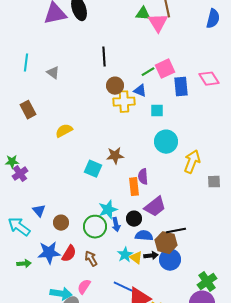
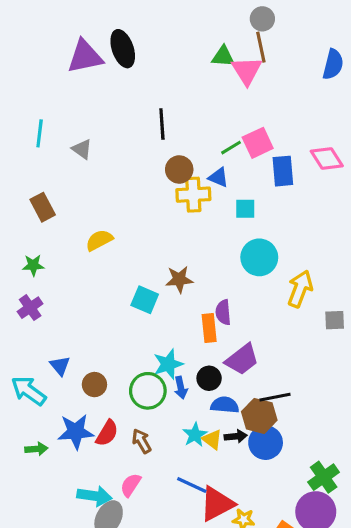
green star: (12, 162) -> (33, 265), moved

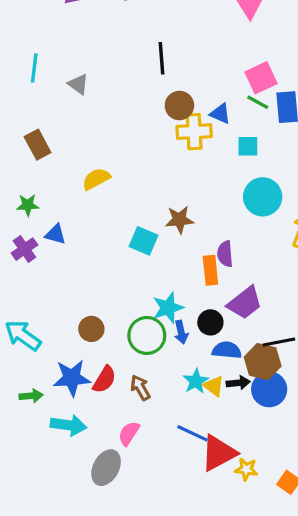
green line: (231, 148) -> (258, 102), moved, turned 60
blue triangle: (60, 366) -> (55, 234), moved, turned -35
cyan arrow: (94, 496) -> (69, 425), moved

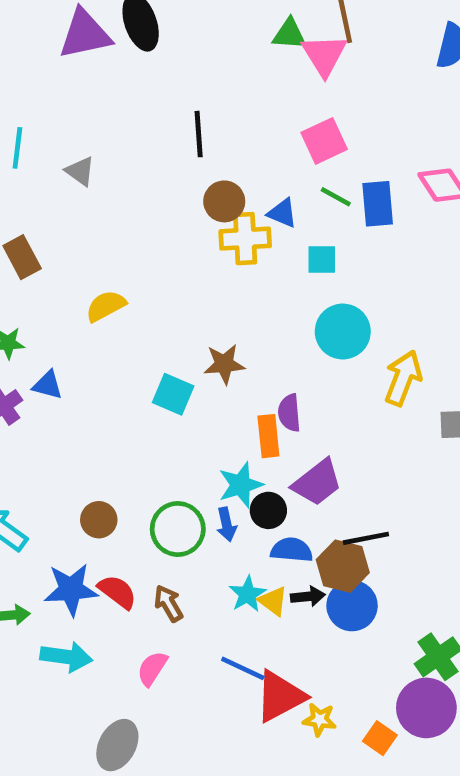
pink square: (261, 78) -> (324, 141), moved
cyan star: (168, 308) -> (241, 485), moved
red semicircle: (104, 380) -> (117, 592), turned -84
gray ellipse: (106, 468) -> (117, 745), moved

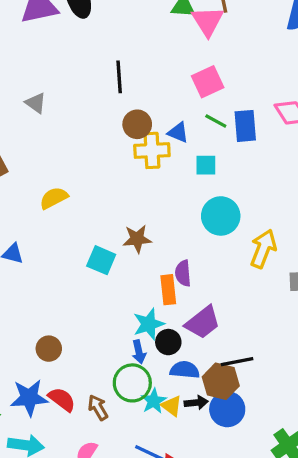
green circle: (178, 529) -> (132, 383), moved

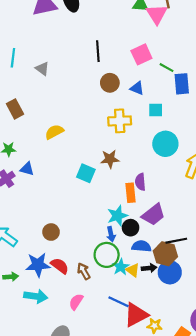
pink square: (208, 82) -> (141, 54), moved
green line: (216, 121) -> (166, 68), moved
yellow cross: (152, 150) -> (120, 121), moved

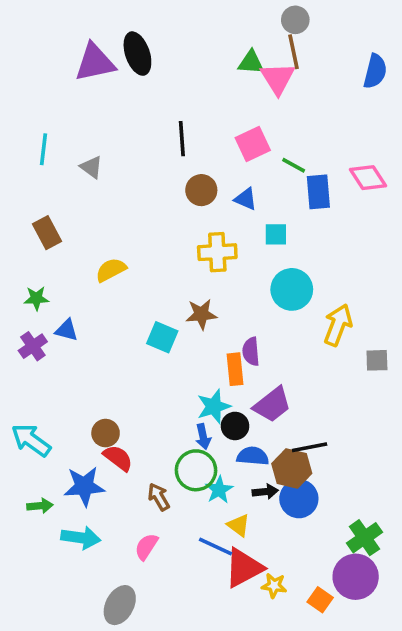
red semicircle: (60, 266) -> (118, 458), moved
yellow triangle: (133, 270) -> (239, 525), moved

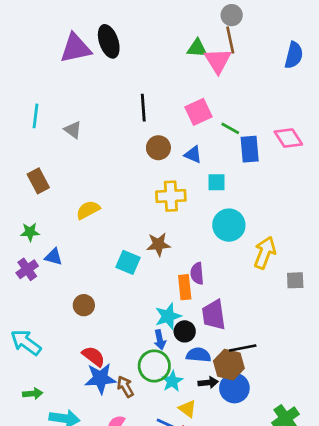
purple trapezoid: (272, 405) -> (214, 315), turned 120
brown circle: (106, 433) -> (84, 305), moved
blue star: (84, 486) -> (100, 378), moved

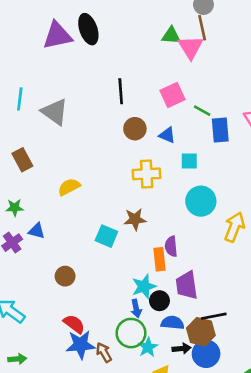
gray triangle: (73, 130) -> (55, 112), size x1.6

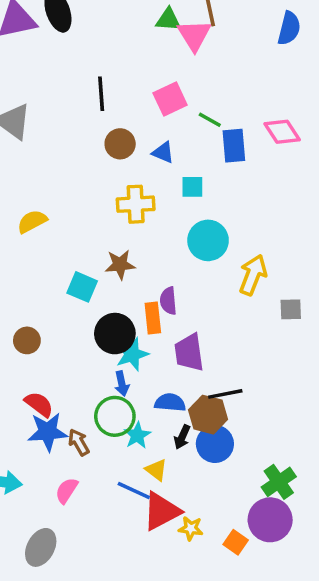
black circle: (159, 301) -> (115, 334), moved, size x1.5
black arrow: (181, 349) -> (182, 437), turned 120

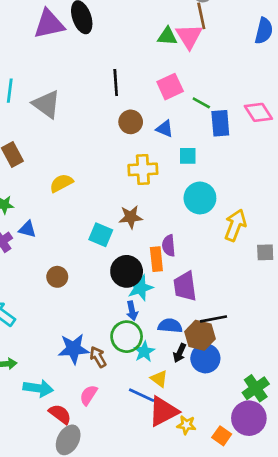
green triangle: (168, 20) -> (167, 36), moved
red semicircle: (39, 404) -> (60, 414), moved

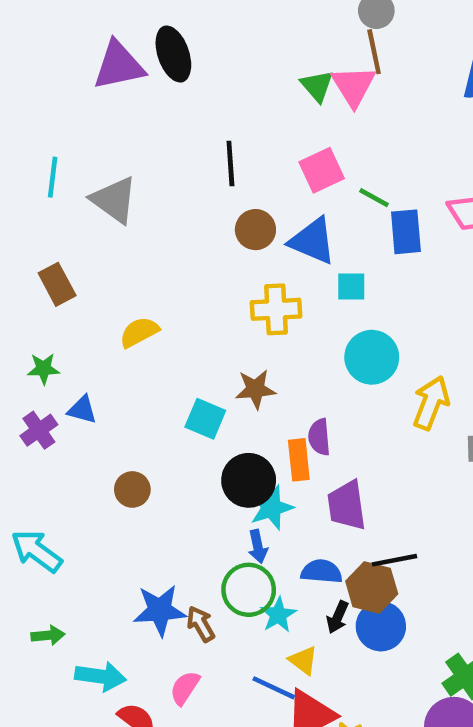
green triangle: (167, 36) -> (317, 86), turned 45
blue triangle: (165, 129) -> (312, 241), size x1.6

